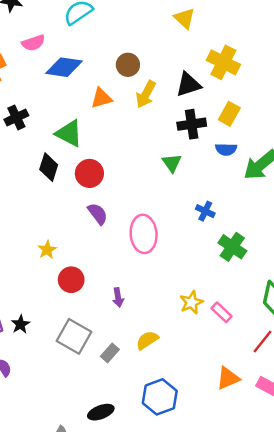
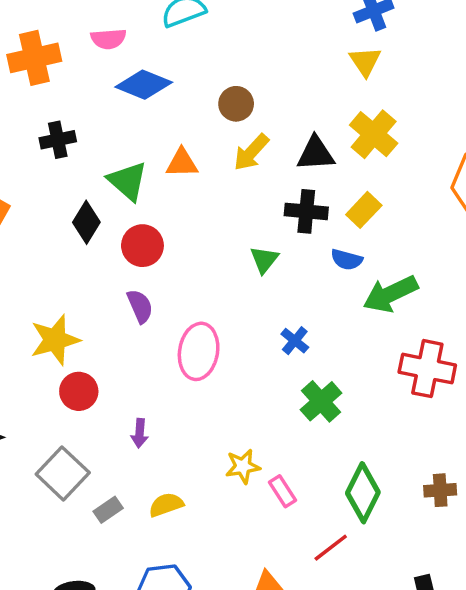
yellow triangle: (184, 18) -> (365, 61), moved
orange triangle: (101, 98) -> (182, 163), moved
yellow star: (47, 250) -> (55, 340), size x1.8

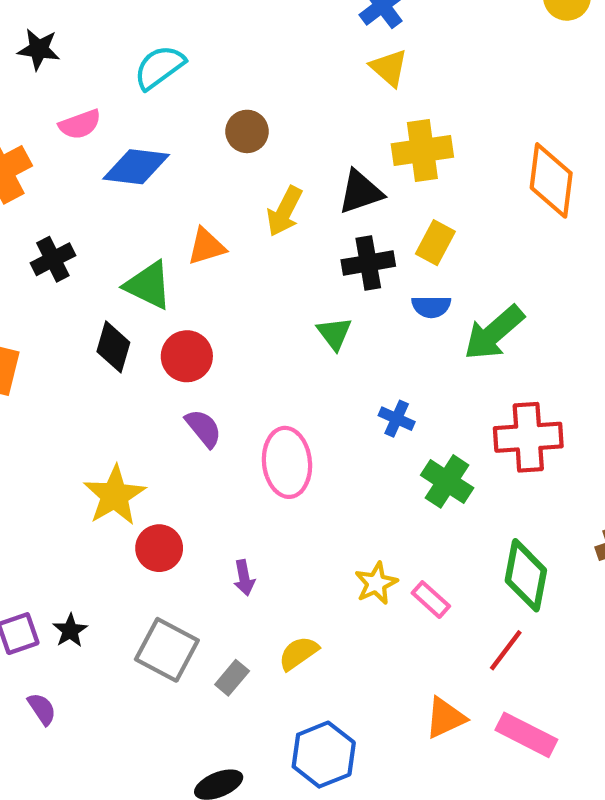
brown circle: (236, 104) -> (247, 131), moved
yellow cross: (374, 134) -> (422, 150), turned -33
red cross: (427, 369) -> (528, 437), moved

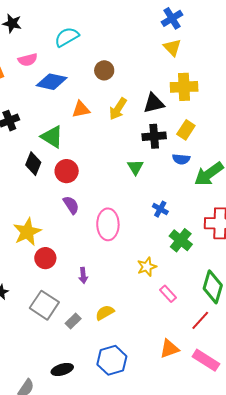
orange triangle: (206, 246) -> (81, 109), moved
yellow star: (376, 583) -> (147, 267), moved

